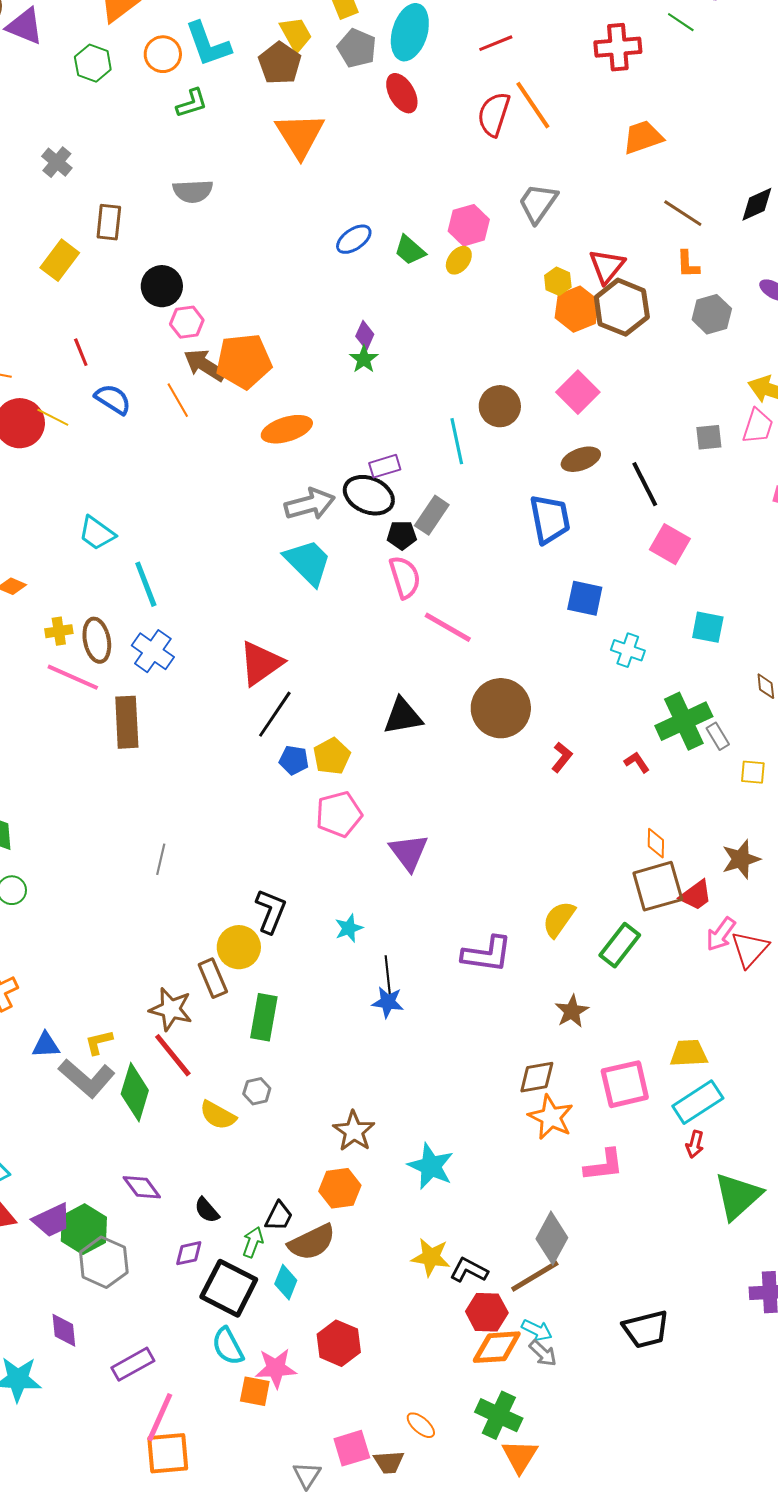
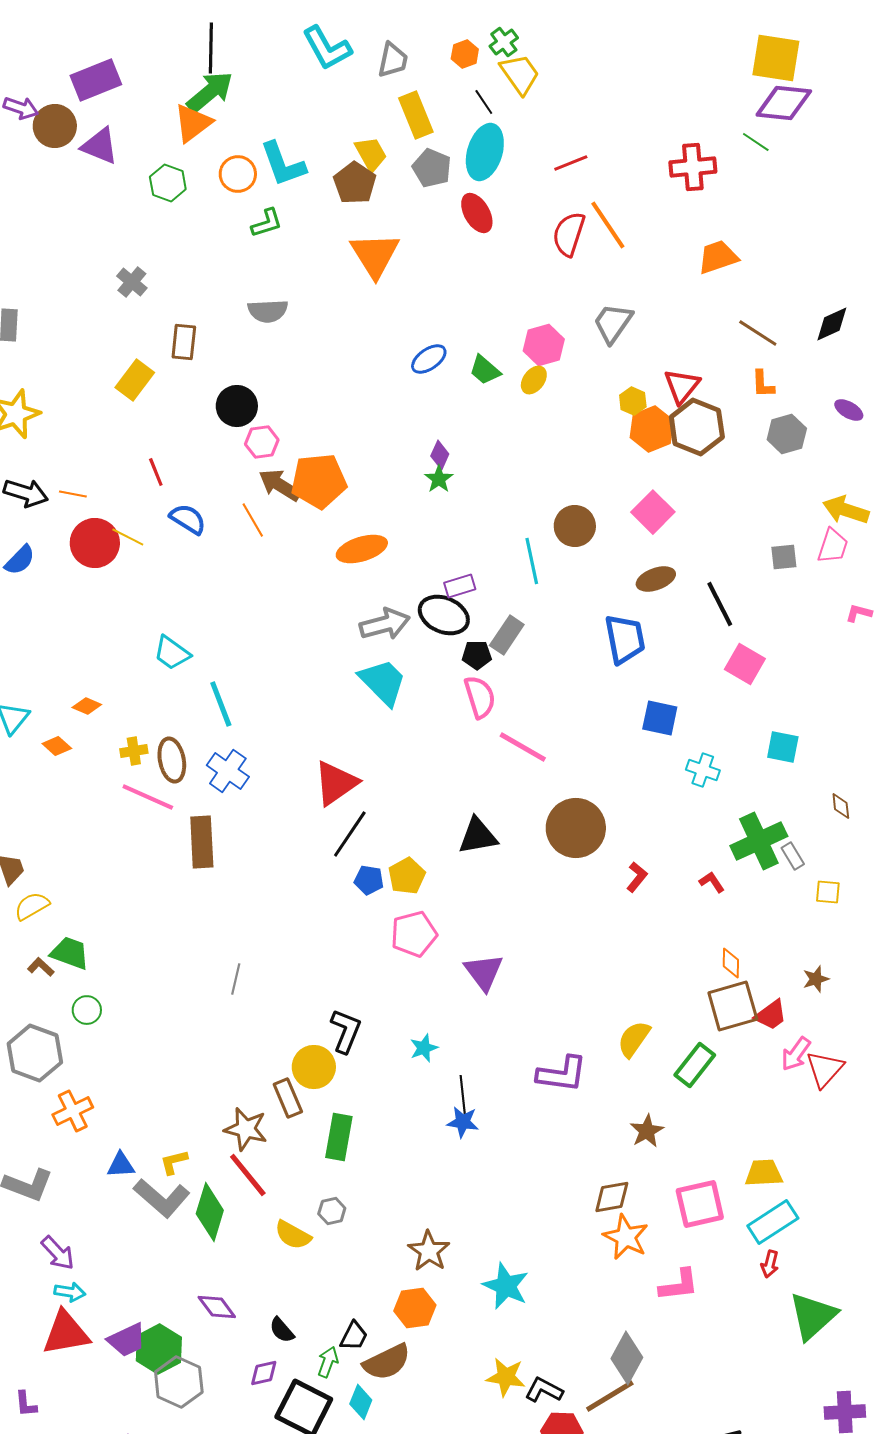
brown star: (741, 859) -> (816, 979), size x0.7

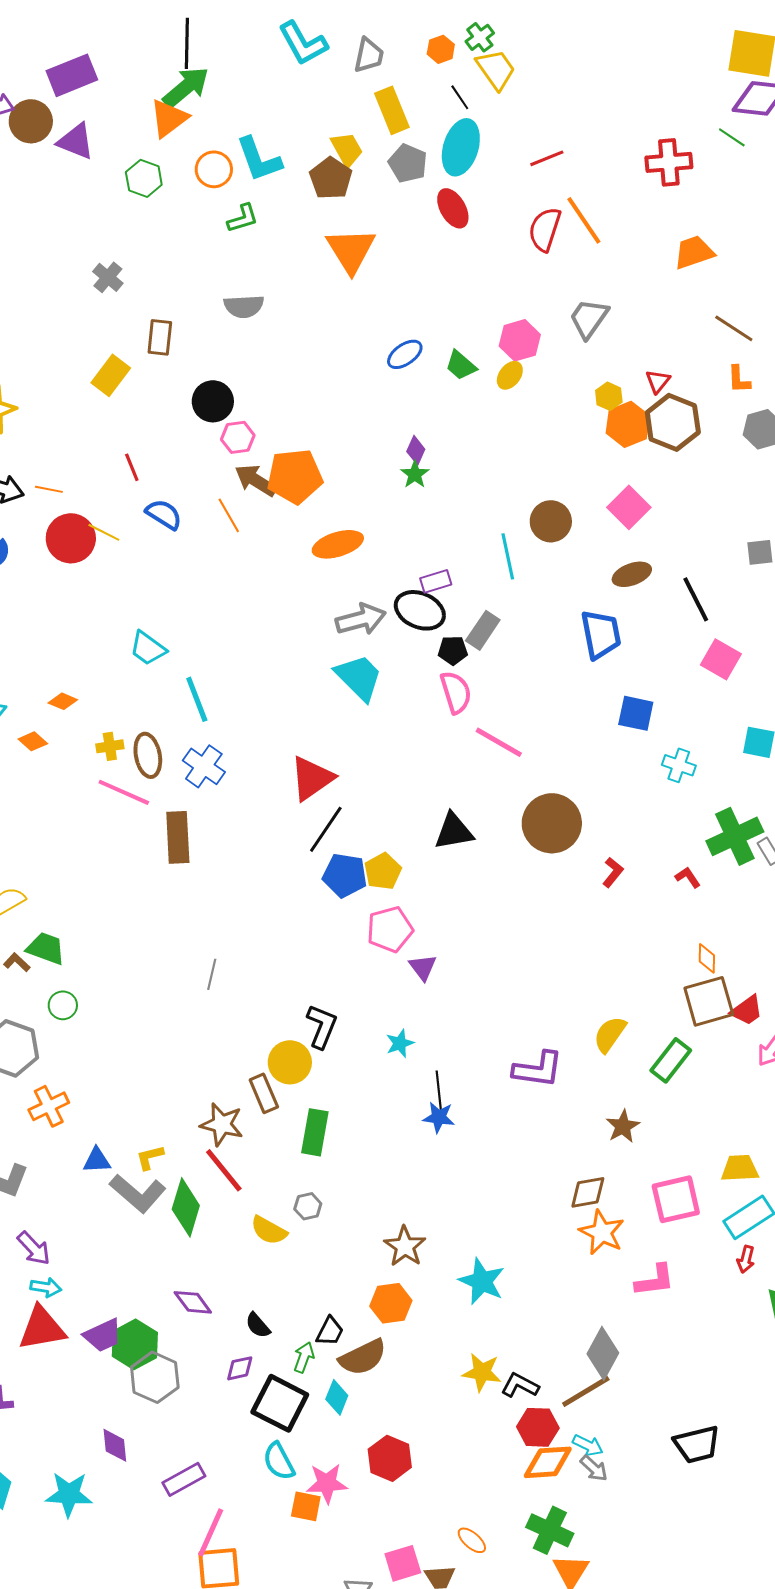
red triangle: (682, 386) -> (658, 381), size x0.7
blue pentagon: (369, 880) -> (345, 875), size x1.5
purple triangle: (484, 972) -> (423, 967), moved, size x0.7

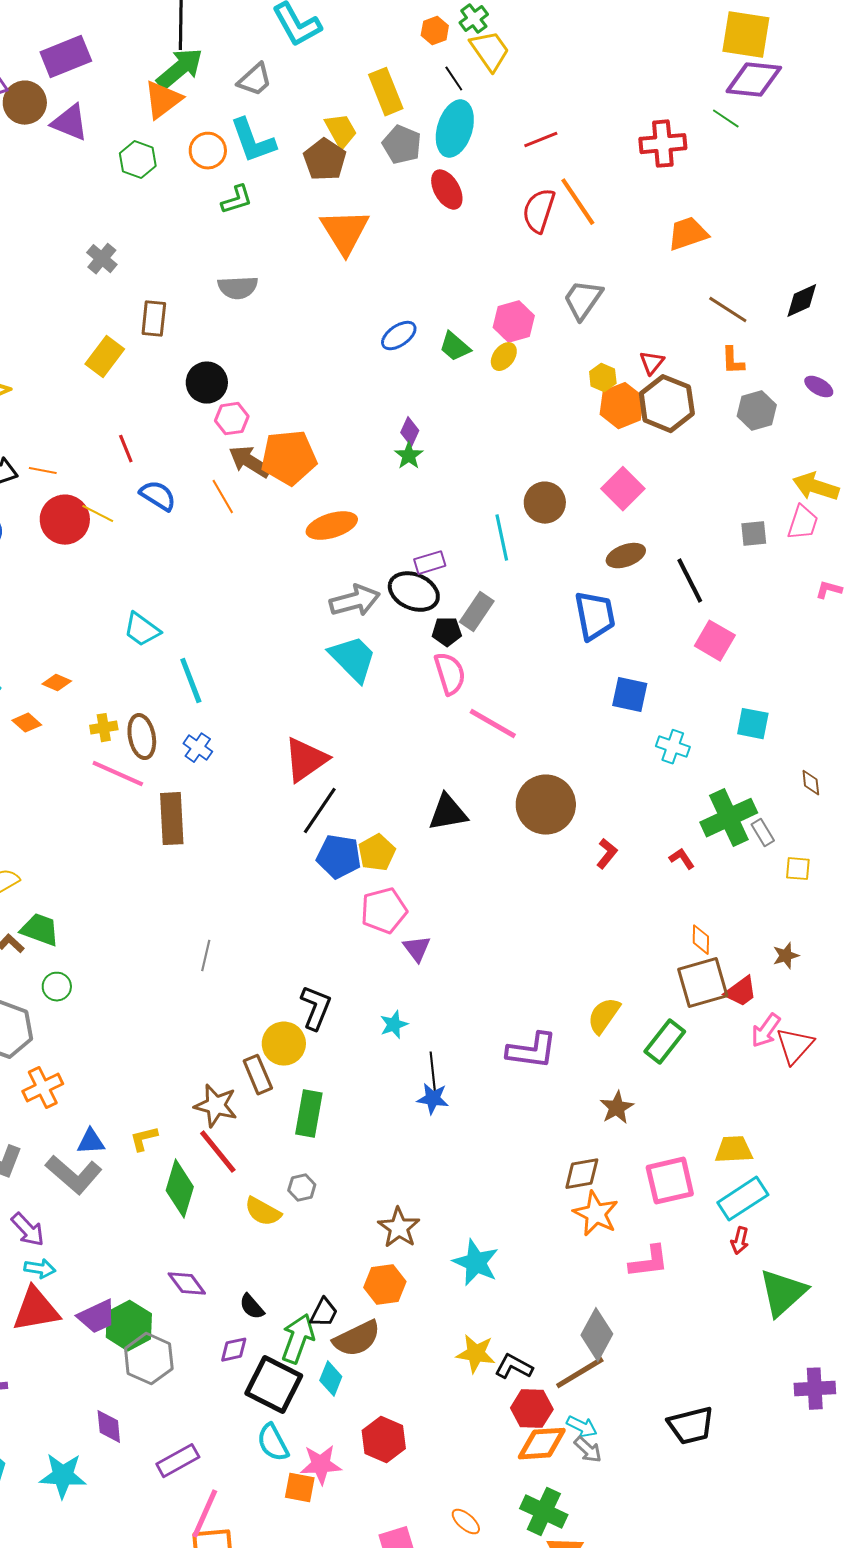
gray trapezoid: (369, 55) -> (255, 80), moved, turned 36
blue cross: (204, 766) -> (198, 748), size x0.7
gray L-shape: (138, 1193) -> (74, 1175), moved
green arrow: (304, 1357) -> (298, 1339), size x1.6

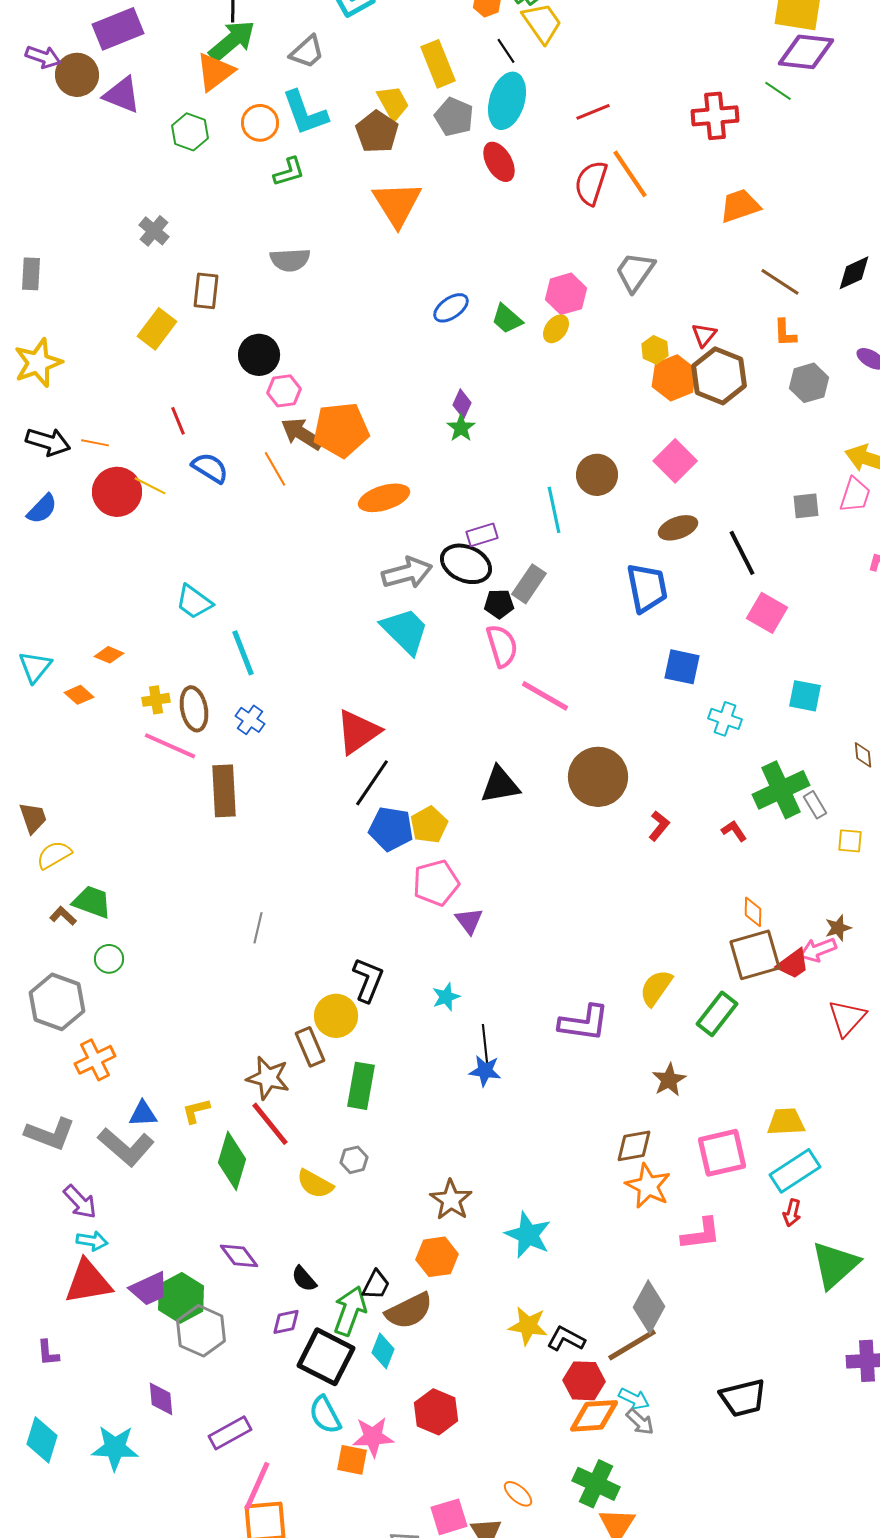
pink arrow: (766, 1031) -> (818, 950), moved, turned 33

